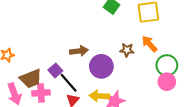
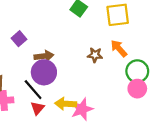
purple circle: (101, 66) -> (44, 72), moved
purple square: (55, 70) -> (19, 39), moved

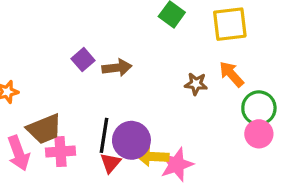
brown arrow: (44, 56) -> (117, 68), moved
purple circle: (44, 72) -> (131, 140), moved
black line: (33, 90) -> (104, 135), turned 50

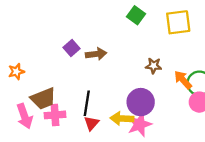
orange arrow: (231, 74) -> (183, 80), moved
purple circle: (131, 140) -> (141, 102), moved

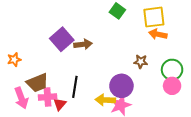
purple square: (71, 48) -> (62, 39), size x1.6
brown star: (154, 66) -> (141, 62), moved
orange arrow: (183, 80) -> (158, 34), moved, turned -36
red triangle: (91, 123) -> (60, 104), moved

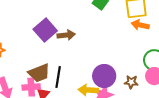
brown star: (141, 62) -> (131, 82), moved
brown trapezoid: (37, 83) -> (39, 73), moved

